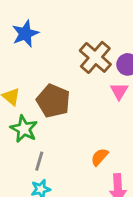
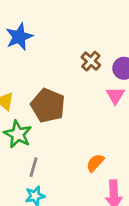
brown cross: (95, 57) -> (91, 61), size x0.6

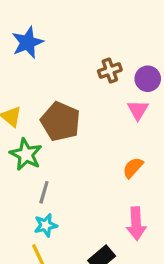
brown cross: (91, 61) -> (110, 70), turned 30
orange semicircle: (95, 163) -> (133, 168), moved

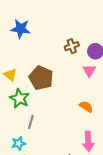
blue star: (28, 42) -> (21, 29), turned 30
orange semicircle: (133, 168) -> (86, 107), turned 80
cyan star: (46, 225) -> (19, 143), moved

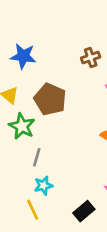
blue star: (21, 29) -> (23, 56), moved
cyan star: (19, 143) -> (43, 186), moved

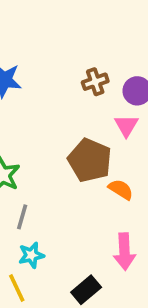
brown pentagon: (50, 99) -> (90, 160), moved

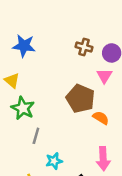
brown cross: (95, 82) -> (84, 47), turned 35
cyan star: (31, 255) -> (54, 161), moved

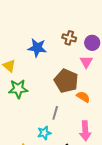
blue star: (24, 46) -> (37, 48), moved
green star: (23, 108) -> (18, 89), turned -30
gray line: (36, 136) -> (55, 113), moved

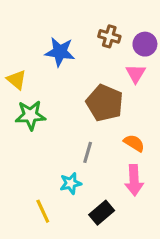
orange semicircle: (83, 97) -> (134, 143), moved

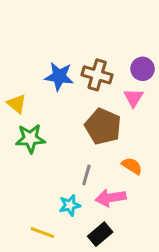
brown cross: (109, 36) -> (97, 75), moved, size x1.4
pink arrow: (134, 180) -> (111, 198), moved, turned 84
yellow line: (43, 211) -> (42, 233), turned -45

